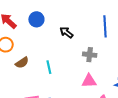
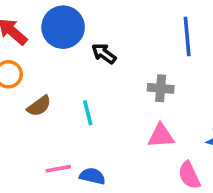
blue circle: (36, 19) -> (63, 27), size x1.5
black arrow: (66, 32) -> (104, 54), moved

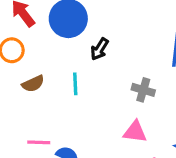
black arrow: (104, 54) -> (99, 49), turned -105
cyan line: (88, 113) -> (75, 84), moved

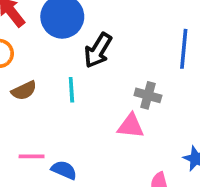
black arrow: (99, 49) -> (98, 50), size x1.4
pink triangle: (135, 132) -> (131, 126), moved

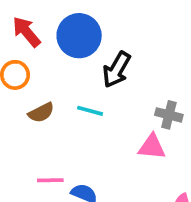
cyan line: (71, 90) -> (90, 111), turned -70

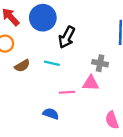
pink line: (50, 180) -> (67, 92), moved

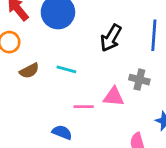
black arrow: (67, 37) -> (111, 38), moved
gray cross: (100, 63) -> (139, 80), moved

